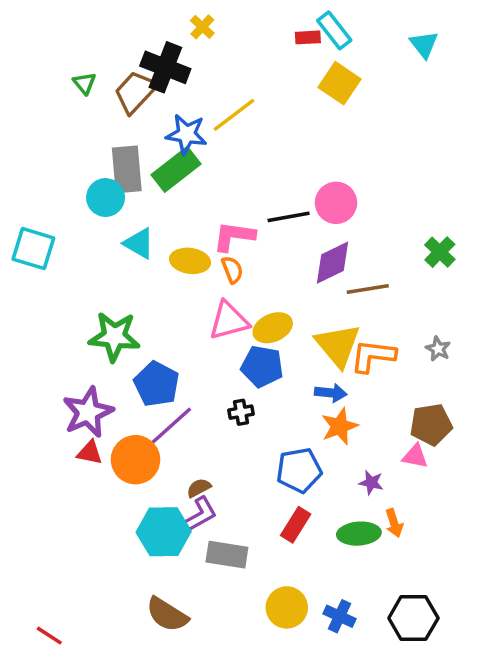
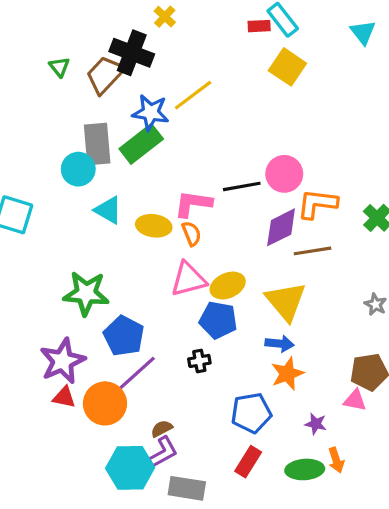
orange L-shape: (373, 356) -> (317, 204), moved

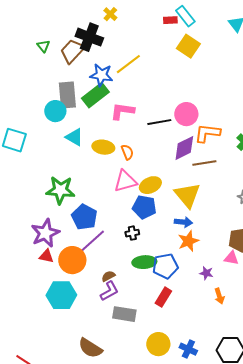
pink L-shape: (193, 204) -> (122, 111), moved
cyan hexagon: (130, 468) -> (61, 295), moved
green ellipse: (305, 469) -> (144, 262), moved

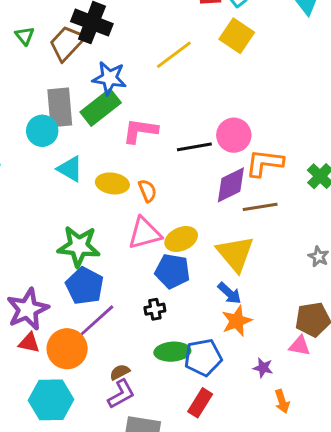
yellow line: (128, 64) -> (174, 55), moved
green star: (60, 190) -> (79, 246), moved
blue arrow: (183, 222) -> (229, 293), turned 36

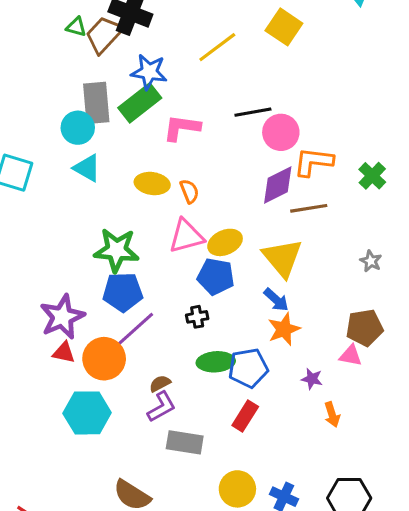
green triangle: (25, 36) -> (76, 27), moved, turned -36
black line: (194, 147) -> (253, 112), moved
cyan triangle: (70, 169) -> (87, 168), moved
blue pentagon: (85, 286) -> (123, 292), turned -30

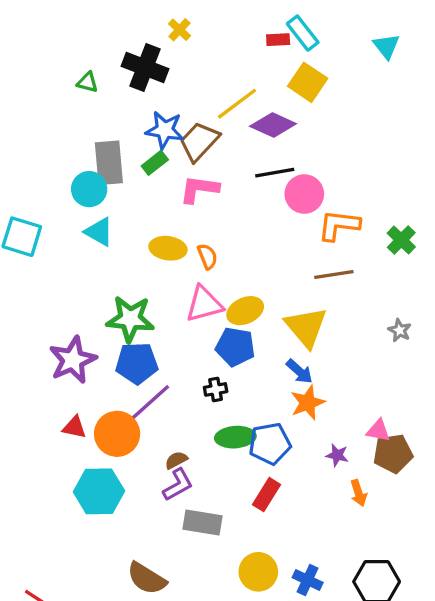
brown trapezoid: (104, 35) -> (199, 141), moved
green rectangle: (140, 103) -> (155, 163), size x0.6
purple diamond: (278, 185) -> (273, 125), moved, turned 51
purple star: (62, 317) -> (73, 360), moved
brown pentagon: (365, 328) -> (393, 454), moved

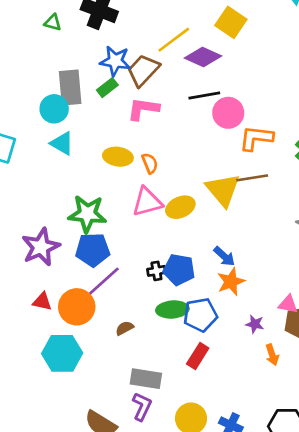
yellow triangle: (306, 327) -> (223, 190), moved
blue pentagon: (235, 347) -> (179, 270), moved
purple L-shape: (178, 485) -> (142, 407), moved, turned -36

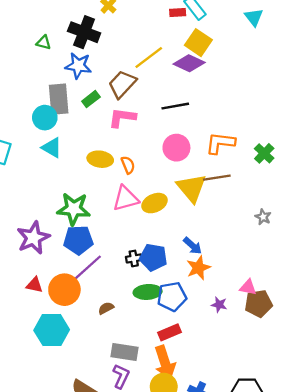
purple diamond: (203, 57) -> (189, 63), moved
blue star: (115, 61) -> (78, 66), moved
pink circle: (228, 113) -> (176, 148), moved
orange arrow: (272, 355) -> (165, 362), moved, size x1.8
red rectangle: (198, 356) -> (170, 332), turned 35

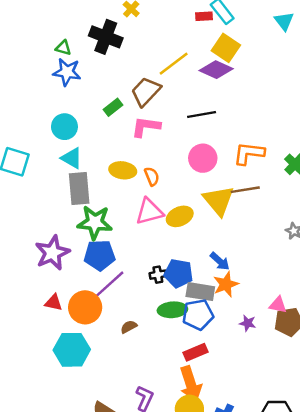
blue star: (78, 66) -> (67, 72), moved
gray rectangle: (59, 99) -> (79, 188), moved
gray rectangle: (124, 352) -> (200, 292), moved

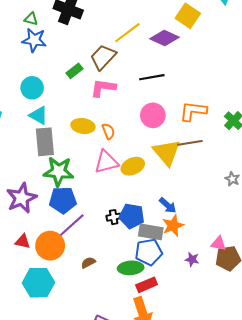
yellow square: (226, 48) -> (188, 16), moved
green ellipse: (172, 310) -> (131, 268), moved

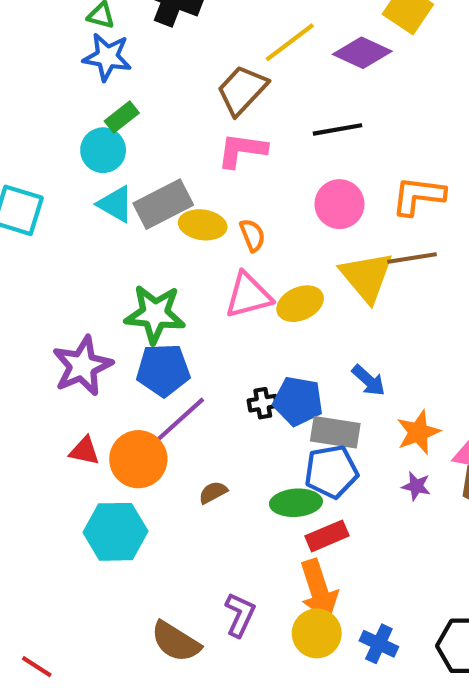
green rectangle: (74, 71) -> (122, 117), moved
gray rectangle: (45, 142) -> (163, 204), moved, turned 68
orange star: (173, 226) -> (418, 432), moved

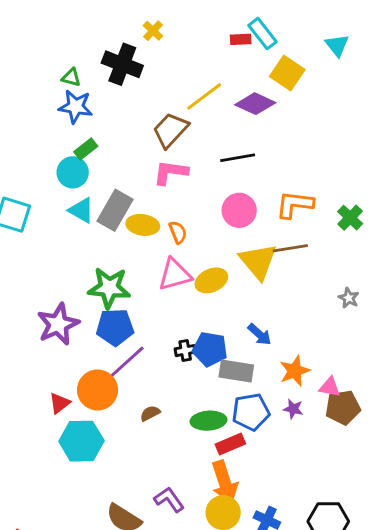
gray rectangle: (163, 204) -> (115, 210), turned -33
red triangle: (84, 451) -> (60, 403), moved, turned -50
blue pentagon: (331, 472) -> (251, 412), moved
purple L-shape: (240, 615) -> (169, 499), turned -60

